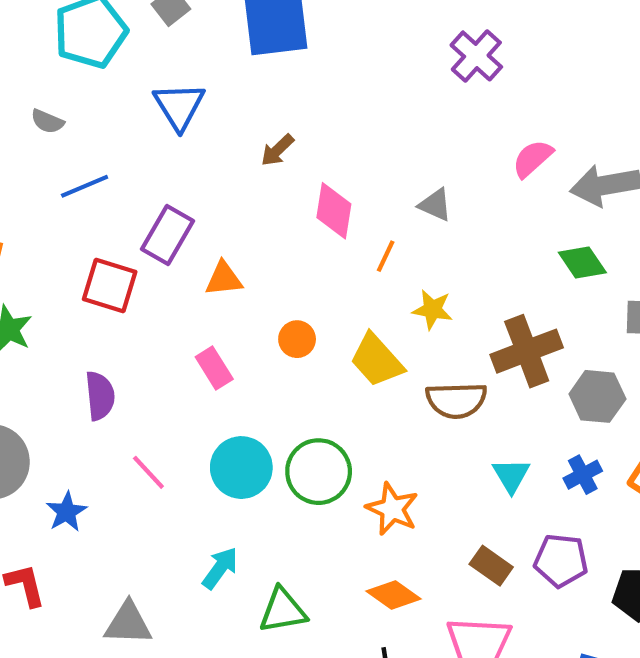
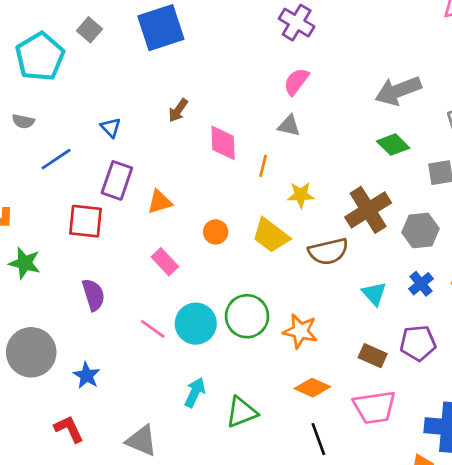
blue triangle: (179, 106) -> (111, 128), moved, size x0.6
pink semicircle: (533, 159) -> (296, 82), moved
pink line: (148, 472) -> (153, 329), moved
gray triangle: (128, 623) -> (142, 441), turned 32

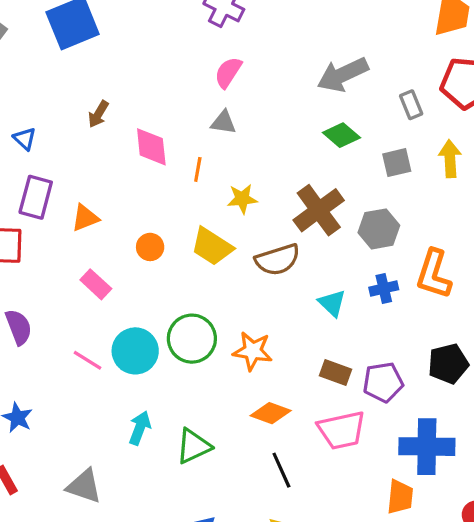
blue cross: (421, 284) -> (384, 288), turned 30
purple pentagon: (418, 343) -> (383, 382), moved

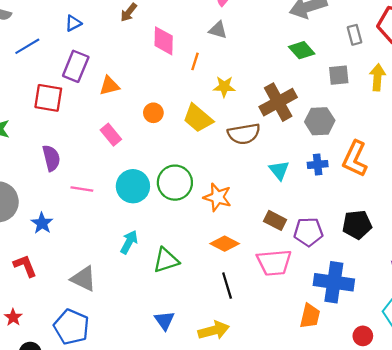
blue triangle: (25, 139) -> (73, 23), turned 42
pink line: (87, 360) -> (82, 189), moved, turned -30

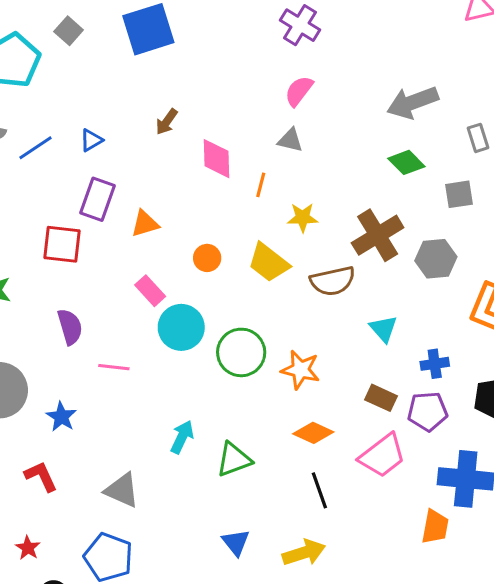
blue line: (27, 46) -> (35, 148), moved
blue cross: (318, 164) -> (435, 364), moved
cyan circle: (133, 186) -> (181, 327), moved
pink trapezoid: (274, 263) -> (382, 456), turned -30

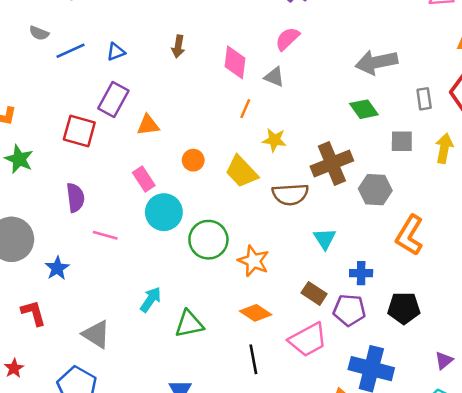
brown arrow: (167, 122) -> (178, 47), turned -35
pink diamond: (216, 159) -> (235, 62), moved

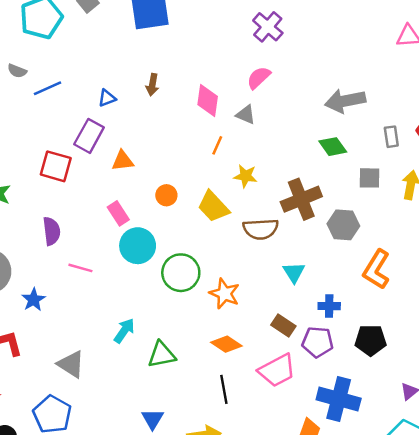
blue triangle: (116, 52) -> (107, 98), moved

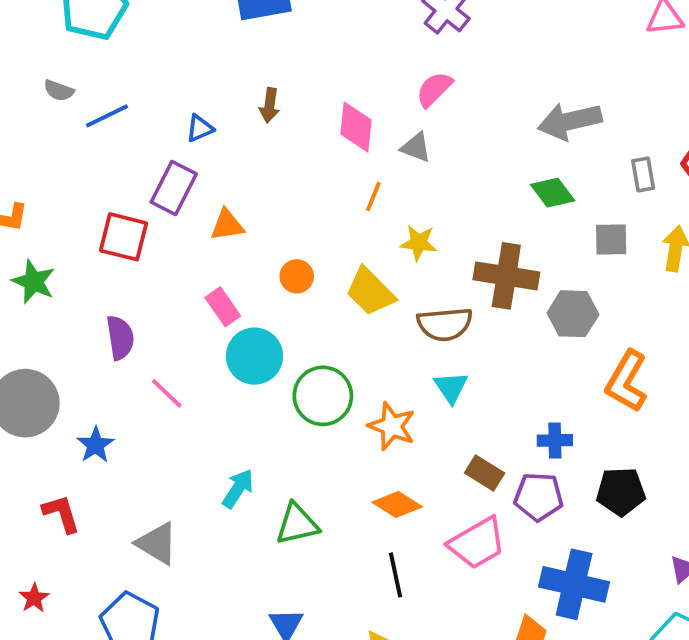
brown cross: (301, 199) -> (506, 276), turned 33
pink line: (80, 268) -> (167, 393), turned 30
cyan triangle: (294, 272) -> (451, 387), moved

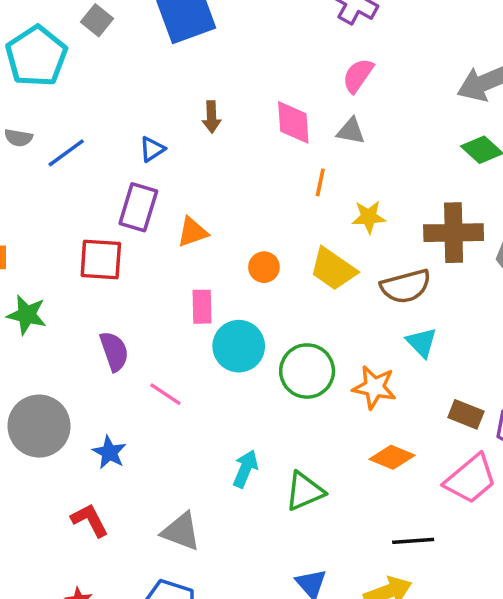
pink rectangle: (223, 307) -> (202, 307), turned 44
black line: (395, 575) -> (413, 541), moved, turned -72

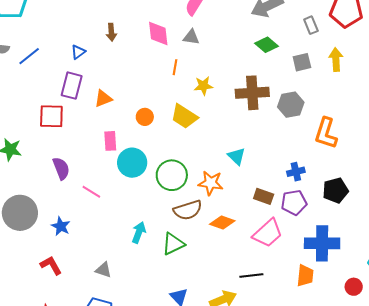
brown semicircle: (406, 286) -> (188, 210), moved
gray triangle: (181, 531) -> (103, 270), size x0.7
black line: (413, 541) -> (251, 275), moved

